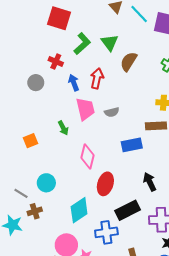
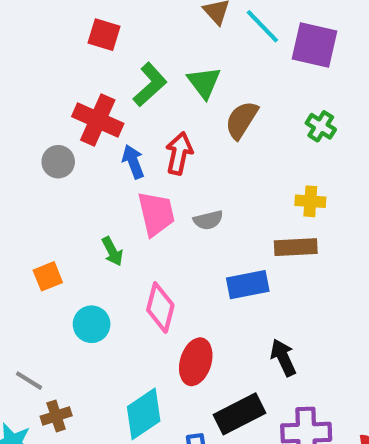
red square: (59, 18) -> (104, 35), size x0.7
red cross: (56, 62) -> (98, 120), size x1.6
cyan circle: (46, 183) -> (92, 324), moved

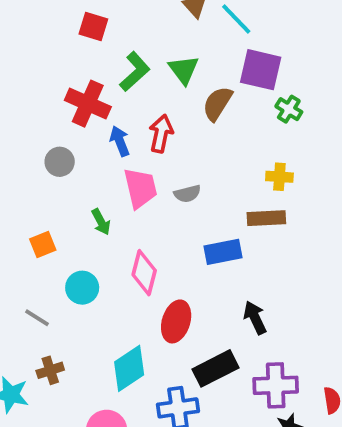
purple square: (315, 45) -> (261, 70), moved
gray circle: (58, 162) -> (60, 162), moved
gray line: (29, 381) -> (37, 318), moved

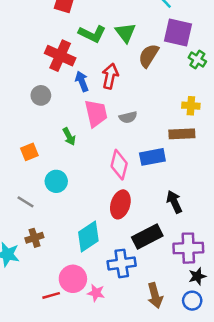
green L-shape: (135, 72) -> (92, 34), turned 68
pink diamond: (144, 273) -> (119, 165), moved

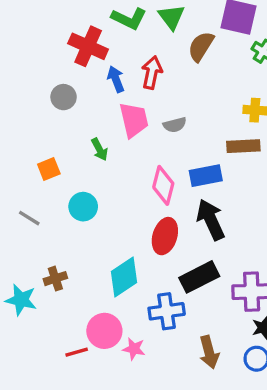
gray line: (25, 202) -> (29, 218), moved
black arrow: (174, 202) -> (211, 220), moved, size x1.4

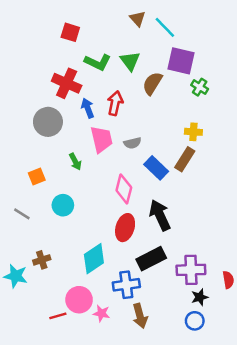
gray circle: (64, 97) -> (48, 122), size x1.5
brown rectangle: (243, 146) -> (185, 159), turned -55
blue rectangle: (206, 176) -> (156, 168), moved, turned 55
brown arrow: (209, 352) -> (140, 316), moved

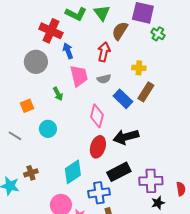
red arrow: (115, 103) -> (104, 52), moved
yellow cross: (193, 132) -> (139, 68), moved
black arrow: (160, 215) -> (126, 137), turned -80

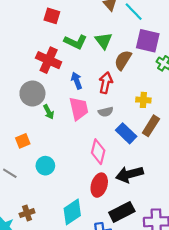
blue arrow: (68, 51) -> (77, 81), moved
green arrow: (58, 94) -> (49, 112), moved

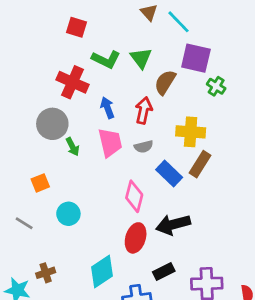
yellow cross: (143, 100) -> (191, 132), size x1.5
black rectangle: (122, 212) -> (164, 271), size x0.7

